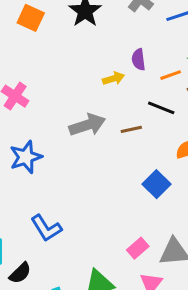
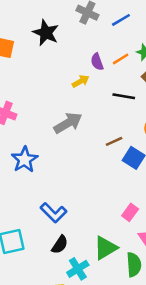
orange line: (171, 75) -> (121, 59), moved
brown line: (131, 129) -> (114, 141), moved
black semicircle: (20, 273) -> (60, 245), moved

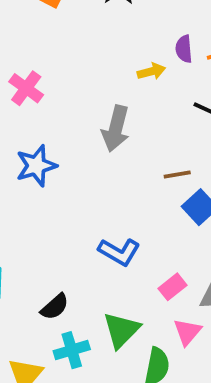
gray arrow: (68, 123) -> (116, 129), turned 120
blue L-shape: (53, 213) -> (119, 252), moved, turned -30
green triangle: (105, 248) -> (121, 330), turned -30

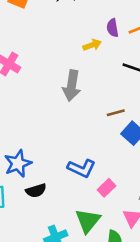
blue star: (36, 166) -> (18, 163), moved
pink rectangle: (173, 287) -> (106, 188), moved
black semicircle: (55, 307) -> (36, 191), moved, turned 30

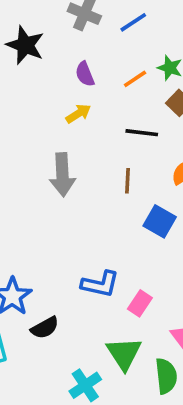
purple semicircle: (113, 28) -> (85, 74), moved
brown line: (116, 113) -> (128, 181), moved, turned -60

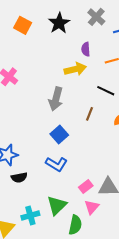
yellow arrow: (78, 114) -> (75, 69), size x1.5
blue square: (160, 221) -> (59, 135), moved
pink rectangle: (140, 303) -> (86, 186), moved

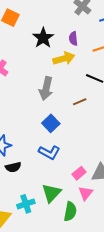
black star: (59, 23) -> (43, 38), moved
brown line: (90, 114) -> (80, 102), turned 48

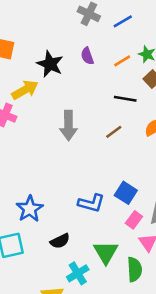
yellow arrow: (64, 59) -> (25, 90), moved
blue square: (51, 123) -> (126, 193), moved
black semicircle: (13, 167) -> (60, 241), moved

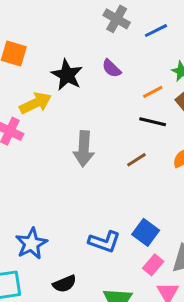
purple semicircle: (87, 56) -> (111, 68), turned -30
orange line: (122, 61) -> (153, 92), moved

